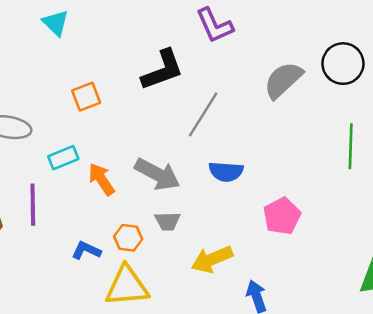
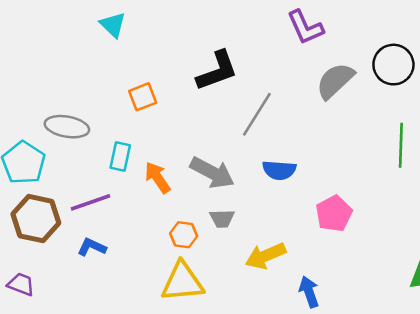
purple L-shape: (215, 25) -> (305, 27), moved
cyan rectangle: (63, 158) -> (120, 156), turned -56
purple line: (33, 205) -> (90, 202), turned 72
blue L-shape: (86, 250) -> (92, 247), moved

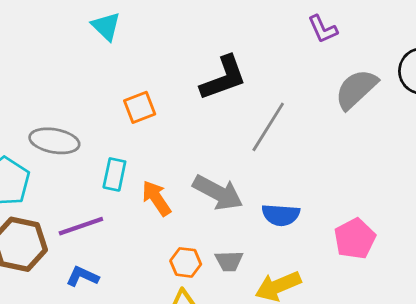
purple L-shape: (305, 27) -> (323, 29), size x0.7
blue semicircle: (279, 170) -> (281, 215), moved
gray trapezoid: (222, 219) -> (229, 261), moved

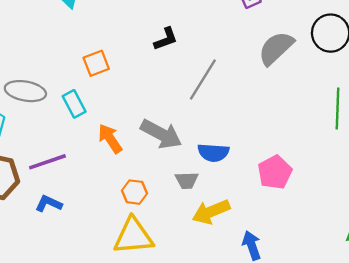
black L-shape: (223, 78) -> (166, 39), size x0.6
cyan rectangle: (114, 174) -> (74, 104), moved, turned -40
gray trapezoid: (229, 261) -> (187, 180), moved

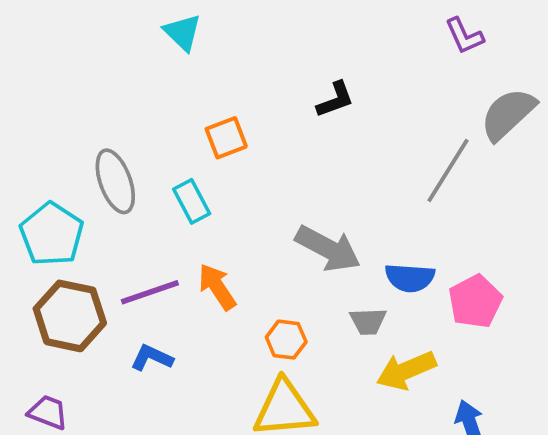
gray line: (203, 79) -> (448, 170), moved
gray ellipse: (25, 91) -> (115, 181), turned 60
orange arrow: (110, 139) -> (217, 287), moved
pink pentagon: (275, 172) -> (475, 301), moved

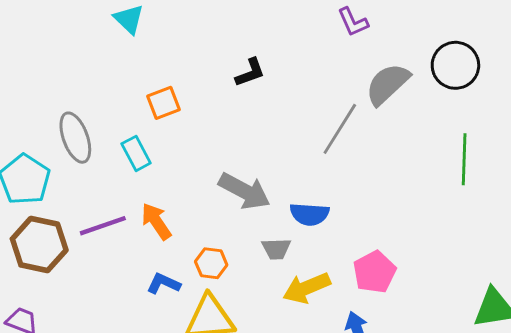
pink pentagon: (475, 301) -> (375, 272), moved
blue L-shape: (152, 358) -> (164, 284), moved

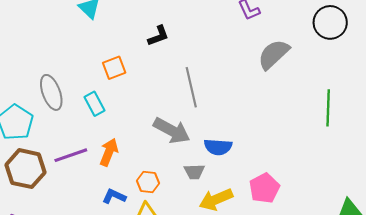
black circle: (455, 65) -> (330, 22), moved
black L-shape: (250, 73) -> (158, 36), moved
gray line: (340, 129) -> (191, 87), moved, turned -45
orange arrow: (156, 221) -> (109, 152), turned 56

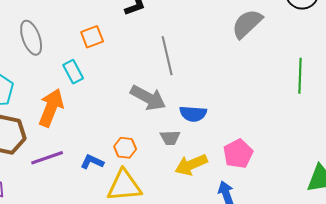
gray ellipse: (51, 92) -> (31, 38), moved
orange arrow: (109, 152) -> (51, 108), moved, size x1.4
purple line: (71, 155) -> (47, 158), moved

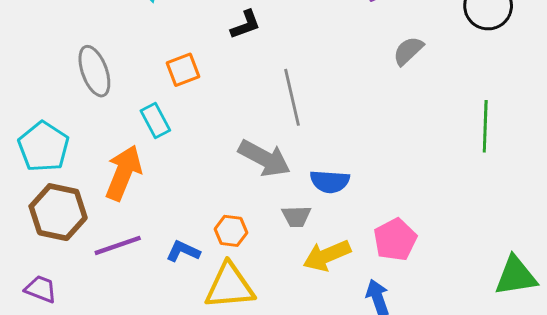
gray semicircle: (247, 24) -> (408, 51), size x0.7

